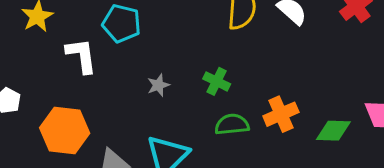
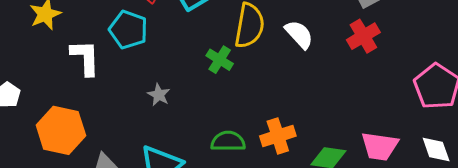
green cross: (217, 81) -> (220, 60), moved
gray star: (158, 85) -> (159, 95), turned -30

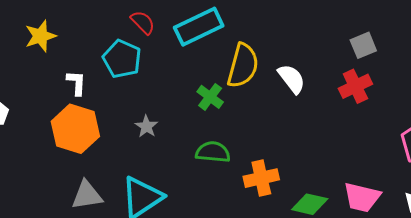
white L-shape: (85, 58) -> (76, 83), size x0.7
orange hexagon: (61, 130) -> (75, 129), moved
green semicircle: (228, 141) -> (213, 152), moved

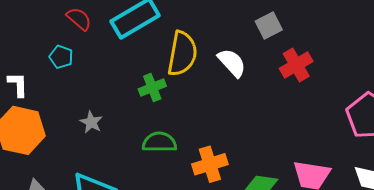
gray square: (363, 45) -> (269, 26), moved
cyan pentagon: (122, 59) -> (61, 57), size x0.6
green cross: (210, 97) -> (152, 88), turned 36

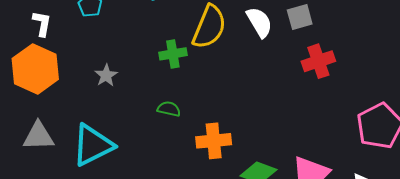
white semicircle: (232, 63) -> (259, 22), moved
green semicircle: (159, 142) -> (169, 109), size x0.7

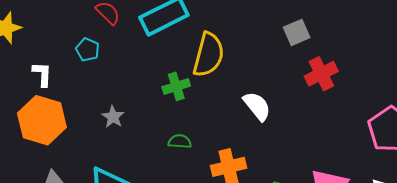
white semicircle: (259, 22) -> (257, 106), moved

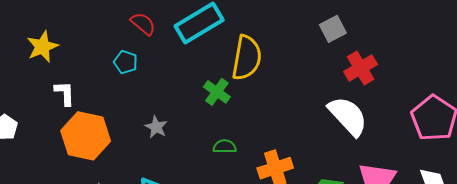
white L-shape: (42, 74) -> (65, 93), moved
green cross: (176, 86) -> (217, 92), turned -32
white semicircle: (257, 106) -> (348, 116), moved, size x1.4

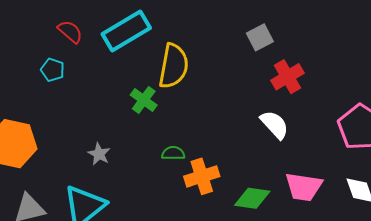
white semicircle: (348, 116) -> (275, 125), size x0.7
gray star: (156, 127) -> (99, 154), moved
green semicircle: (225, 146) -> (173, 153), moved

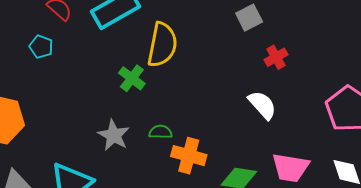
red cross: (287, 77) -> (276, 57), size x0.7
gray star: (99, 154) -> (114, 135), moved, size x1.4
orange cross: (202, 176) -> (189, 156), turned 32

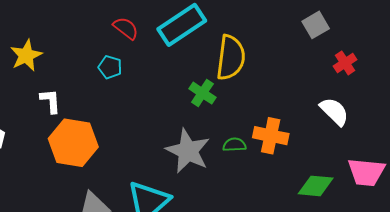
gray star: (114, 135) -> (188, 151), size x1.4
orange cross: (189, 156) -> (271, 136), moved

